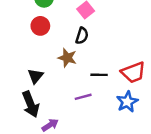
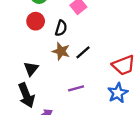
black semicircle: (82, 36) -> (61, 28), moved
black line: (99, 75) -> (83, 52), moved, turned -42

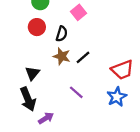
purple line: (76, 88) -> (76, 92), turned 56

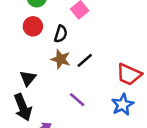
red trapezoid: (122, 70) -> (129, 74), turned 45

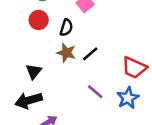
purple line: (77, 100) -> (95, 92), moved
black arrow: (23, 107) -> (29, 100), turned 96

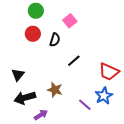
brown star: (66, 53) -> (55, 90), moved
black triangle: (34, 72) -> (18, 75), moved
purple line: (95, 92) -> (85, 105), moved

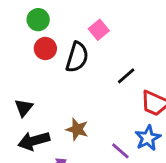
green circle: (36, 11) -> (38, 20), moved
black semicircle: (55, 40) -> (77, 57), size x1.5
black line: (74, 61) -> (126, 76), moved

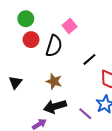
brown star: (77, 129) -> (54, 81), moved
black arrow: (34, 141) -> (55, 106), moved

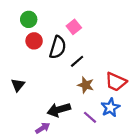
black line: (89, 59) -> (77, 61), moved
brown star: (54, 81) -> (86, 85), moved

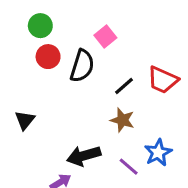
black line: (77, 61) -> (124, 86), moved
red trapezoid: (116, 82) -> (163, 80), moved

